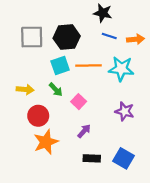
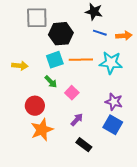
gray square: (32, 37) -> (37, 18), moved
yellow arrow: (25, 90) -> (20, 66), moved
black rectangle: (92, 158) -> (84, 145), turned 35
blue square: (123, 158) -> (113, 125), moved

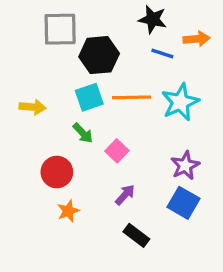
orange arrow: (124, 36) -> (196, 39), moved
cyan star: (111, 63) -> (180, 102), turned -30
purple star: (114, 102) -> (185, 166), turned 30
orange star: (42, 130) -> (68, 211), size x0.6

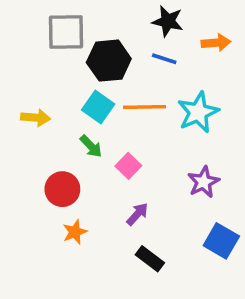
blue line: (162, 53) -> (164, 59), moved
cyan square: (89, 97) -> (98, 107), turned -36
blue square: (184, 203) -> (221, 241), moved

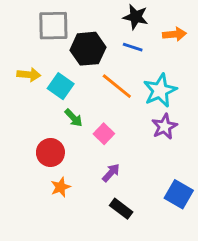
cyan square: (98, 107) -> (61, 86), moved
orange line: (145, 107) -> (117, 86), turned 40
yellow arrow: (36, 118) -> (29, 75), moved
purple star: (203, 182) -> (164, 127), moved

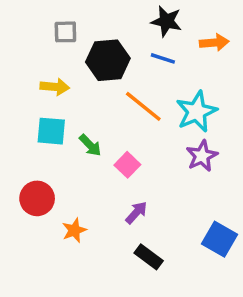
gray square: (53, 26) -> (65, 32), size x0.6
yellow arrow: (29, 75) -> (55, 87), moved
cyan square: (61, 86) -> (51, 131), moved, turned -30
red circle: (50, 152) -> (37, 198), moved

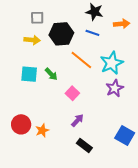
yellow arrow: (55, 87) -> (32, 40), moved
green arrow: (90, 145) -> (51, 74), moved
red circle: (37, 198) -> (21, 124), moved

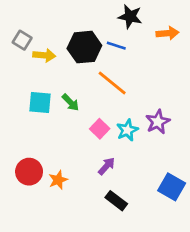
gray square: (37, 18) -> (22, 40), moved, turned 32
blue line: (92, 33) -> (116, 46), moved
cyan star: (112, 63) -> (127, 130), moved, size x0.7

